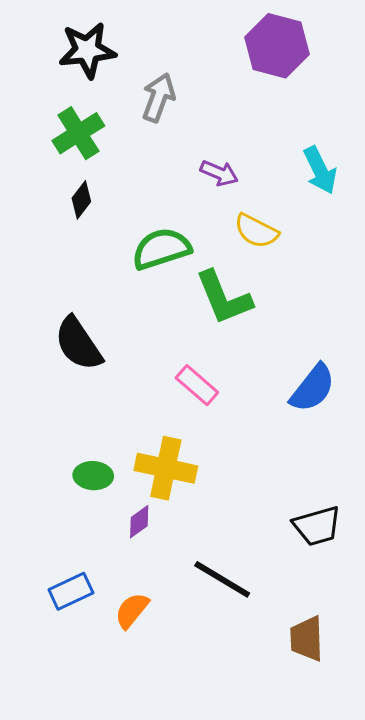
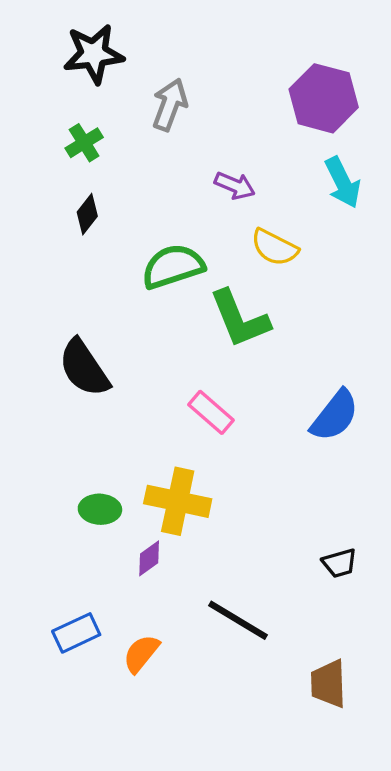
purple hexagon: (277, 46) -> (324, 98), moved
green cross: (78, 133) -> (84, 143), size x0.7
black trapezoid: (317, 526) -> (340, 563), size x0.7

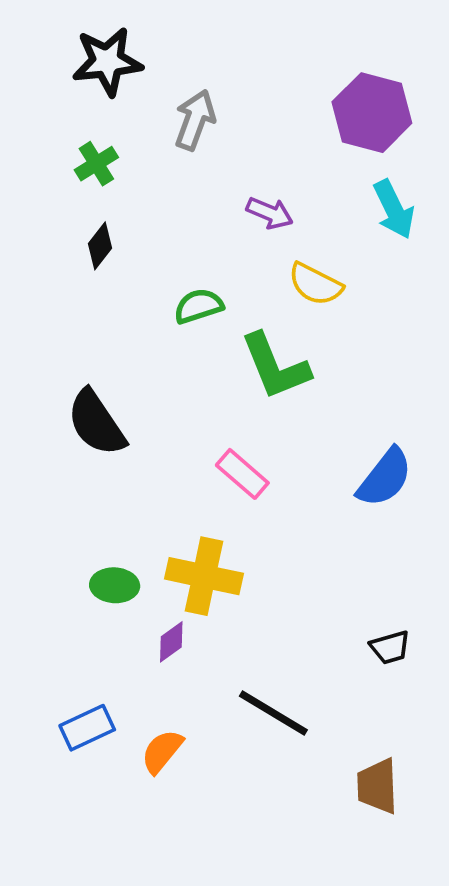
green semicircle: (173, 266) -> (199, 306), size x0.7

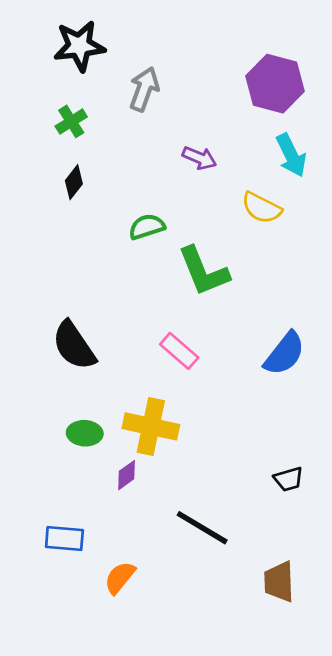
yellow semicircle: (315, 284) -> (262, 208), moved
black semicircle: (96, 423) -> (74, 346), moved
blue rectangle: (87, 728) -> (64, 538), turned 30
orange semicircle: (162, 751) -> (120, 578), moved

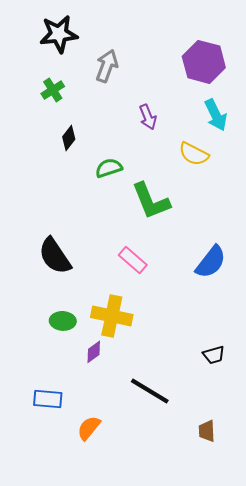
purple arrow: (199, 158) -> (148, 117), turned 45
black diamond: (74, 182) -> (69, 138), moved
brown trapezoid: (279, 582) -> (207, 431), size x0.7

